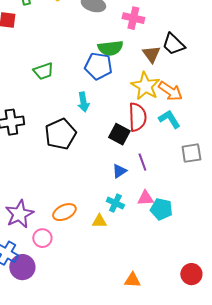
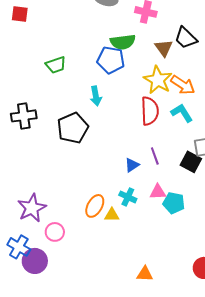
black square: (119, 134) -> (191, 162), moved
orange ellipse: (64, 212) -> (95, 206), moved, turned -35

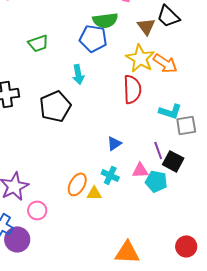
cyan L-shape: (182, 113) -> (170, 111), moved, turned 140
purple line: (155, 156) -> (158, 150), moved
black square: (191, 162) -> (173, 161), moved
orange triangle: (145, 274) -> (127, 252), size x1.5

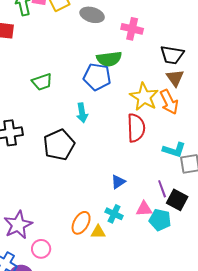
black trapezoid: (168, 16) -> (172, 55), turned -35
brown triangle: (146, 26) -> (175, 78), moved
orange arrow: (165, 63) -> (169, 102), turned 30

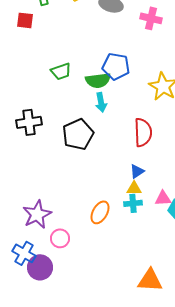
green semicircle: (109, 59) -> (98, 80), moved
red semicircle: (136, 128) -> (143, 132), moved
cyan cross: (114, 214) -> (133, 203), turned -30
yellow triangle: (98, 232) -> (134, 188), moved

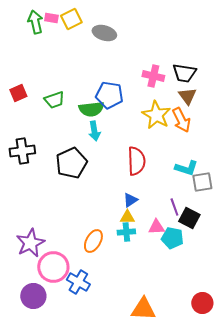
pink cross: (151, 18) -> (153, 76), moved
red square: (25, 20) -> (18, 93), moved, turned -30
pink circle: (60, 238) -> (53, 267), size x1.6
blue cross: (24, 253) -> (78, 282), moved

